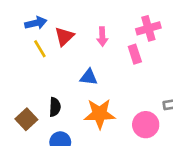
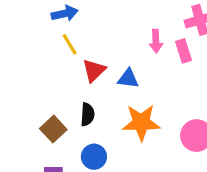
red triangle: (64, 37) -> (94, 70), moved
pink arrow: (102, 37) -> (156, 41), moved

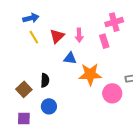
pink arrow: (156, 41) -> (79, 35), moved
red triangle: (94, 70) -> (57, 36), moved
orange star: (141, 123) -> (90, 74), moved

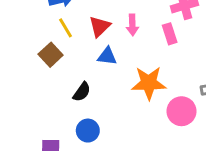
blue triangle: (70, 58) -> (107, 56), moved
black semicircle: (45, 80) -> (82, 92), turned 32
brown square: (24, 89) -> (51, 55), moved

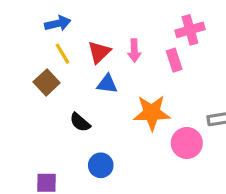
black semicircle: (82, 92) -> (80, 122), turned 96
blue circle: (88, 131) -> (101, 165), moved

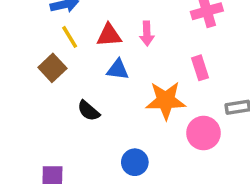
red triangle: (99, 52) -> (109, 35), turned 40
pink rectangle: (174, 60) -> (200, 68), moved
blue circle: (101, 165) -> (135, 162), moved

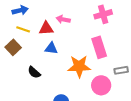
pink arrow: (147, 33) -> (63, 19), moved, turned 104
yellow line: (70, 37) -> (23, 29), turned -40
pink rectangle: (200, 68) -> (99, 47), size x1.5

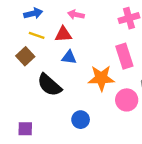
pink arrow: (63, 19) -> (76, 15), moved
black semicircle: (34, 72) -> (49, 85), size x1.6

